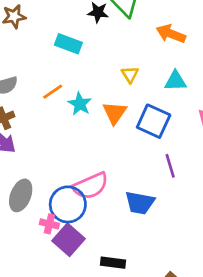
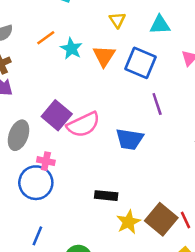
blue circle: (68, 204) -> (36, 183), moved
purple square: (69, 240) -> (57, 115), moved

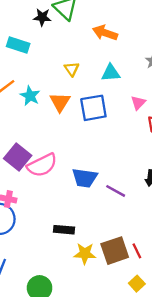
blue square: (140, 63) -> (93, 108), turned -32
purple line: (157, 104) -> (116, 191), moved, turned -42
brown square: (161, 219) -> (115, 251), turned 32
yellow star: (128, 222) -> (85, 254), turned 30

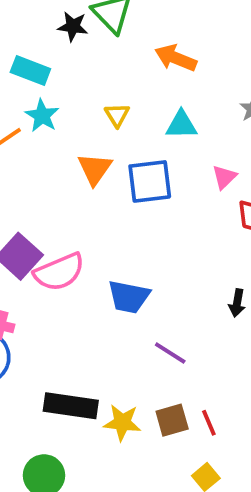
cyan star: (30, 96) -> (42, 116), moved
purple line: (116, 191) -> (170, 353), moved
black rectangle: (64, 230) -> (71, 406), moved, size x1.5
brown square: (115, 251) -> (172, 420), size x0.7

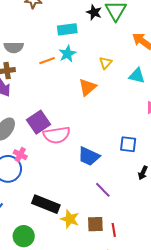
cyan rectangle: (30, 70) -> (67, 29), turned -42
blue square: (150, 181) -> (128, 144), moved, size x0.7

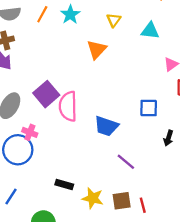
orange line: (47, 61) -> (42, 14), moved, turned -35
pink semicircle: (57, 135) -> (68, 106), turned 104
black rectangle: (46, 204) -> (64, 185), size x0.6

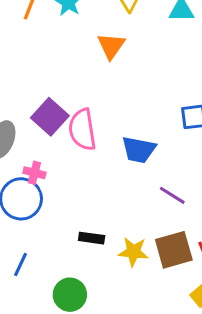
brown square: (122, 201) -> (174, 250), size x1.4

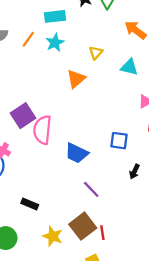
brown square: (174, 250) -> (83, 226), turned -36
yellow star: (133, 252) -> (53, 236), moved

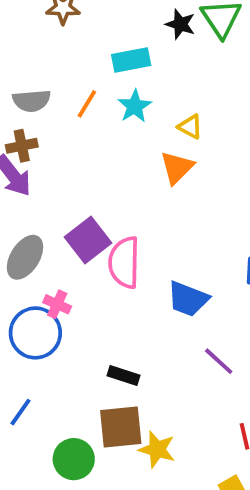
yellow triangle: (96, 53) -> (190, 127), moved, turned -40
black rectangle: (30, 204) -> (123, 375), moved
brown square: (83, 226) -> (121, 427), moved, turned 36

